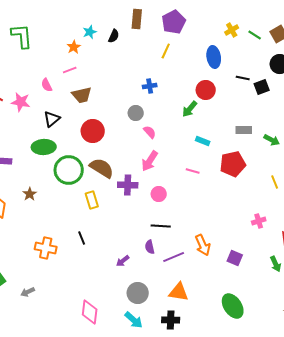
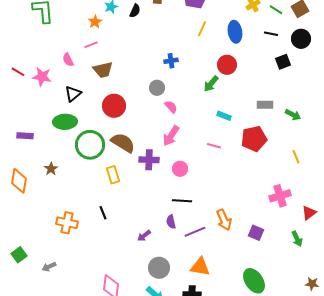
yellow line: (166, 51) -> (202, 29), moved
black line: (243, 78) -> (271, 34), moved
pink cross: (259, 221) -> (280, 196), size x1.5

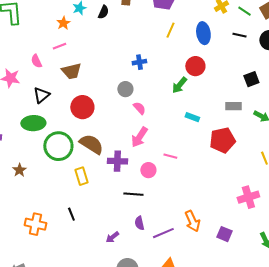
black square: (283, 62) -> (251, 79), moved
pink line: (214, 146) -> (170, 156), moved
black line: (182, 201) -> (133, 194), moved

